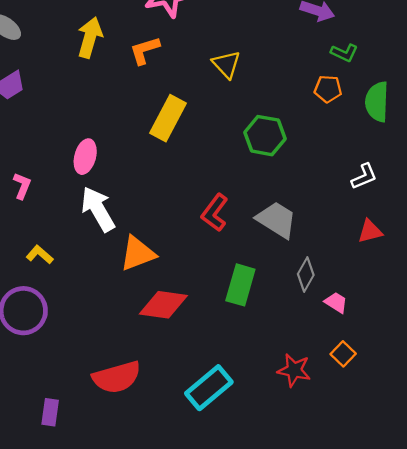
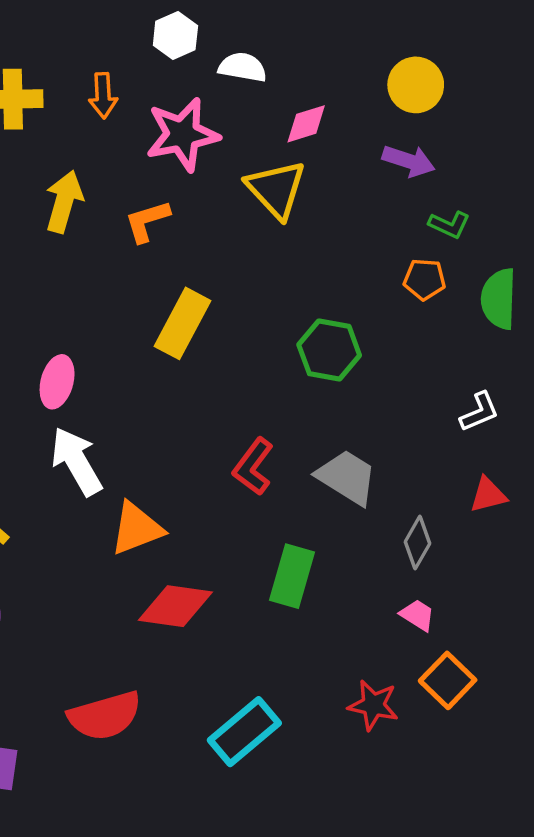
yellow triangle: (226, 64) -> (276, 189), moved, size x1.4
gray diamond: (306, 274) -> (417, 543), moved
pink trapezoid: (336, 302) -> (417, 615), moved
orange square: (343, 354) -> (448, 680), size x1.4

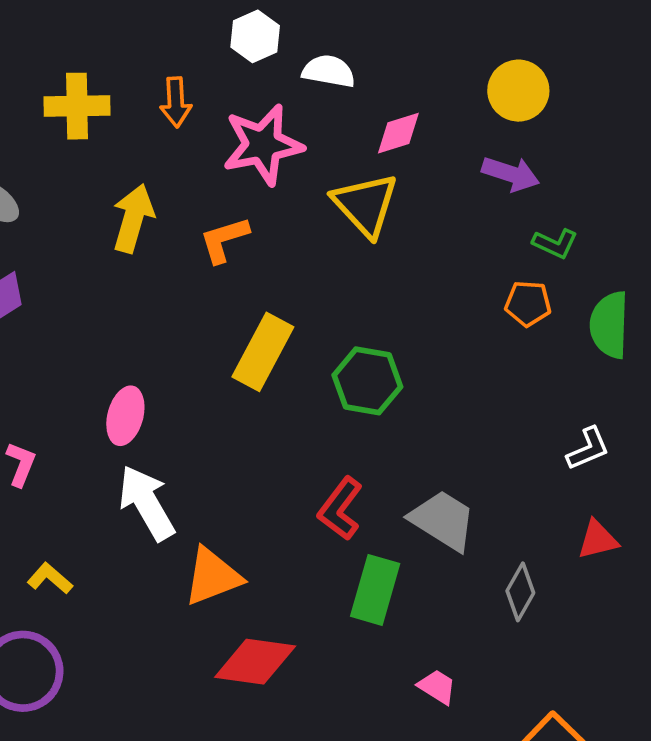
green hexagon: (329, 350) -> (367, 381), moved
green rectangle: (292, 576) -> (375, 590), moved
pink trapezoid: (417, 615) -> (437, 687), moved

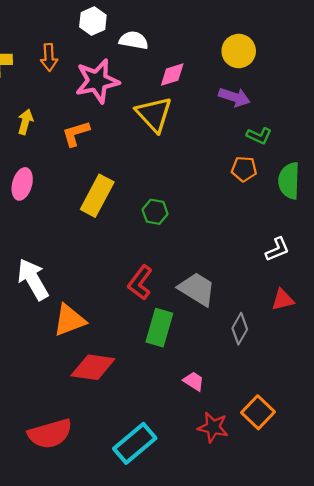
yellow arrow: (133, 218) -> (25, 122), size x0.7
green hexagon: (367, 381) -> (155, 212), size x0.7
pink ellipse: (125, 416) -> (22, 184), moved

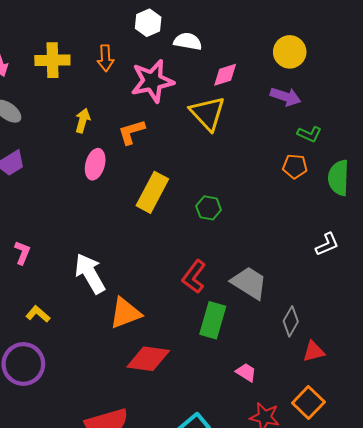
pink ellipse: (22, 184) -> (95, 164), moved
red triangle: (283, 300) -> (314, 352), moved

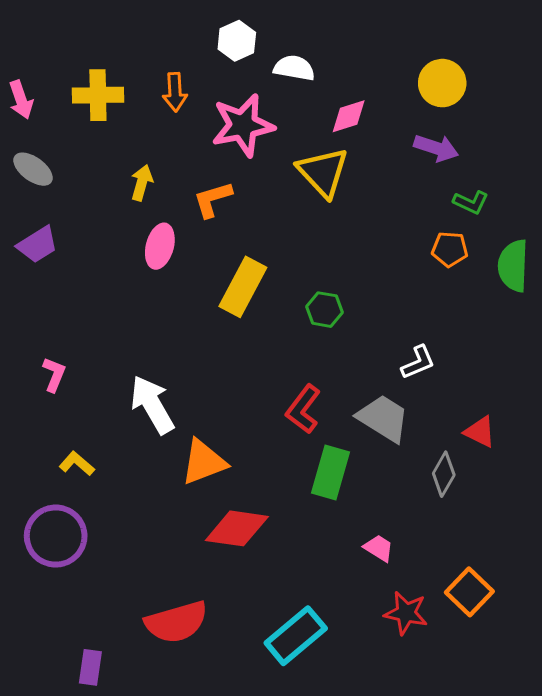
white L-shape: (327, 244) -> (418, 362), moved
red triangle: (314, 352) -> (480, 432), moved, turned 40

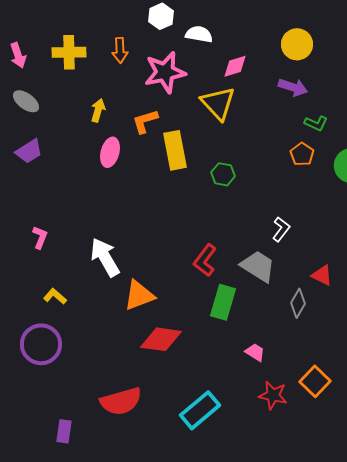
orange pentagon: (450, 249) -> (302, 154), turned 30
yellow rectangle: (243, 287) -> (175, 150), moved, turned -39
green hexagon: (324, 310) -> (223, 174), moved
white L-shape: (418, 362) -> (281, 229), turned -30

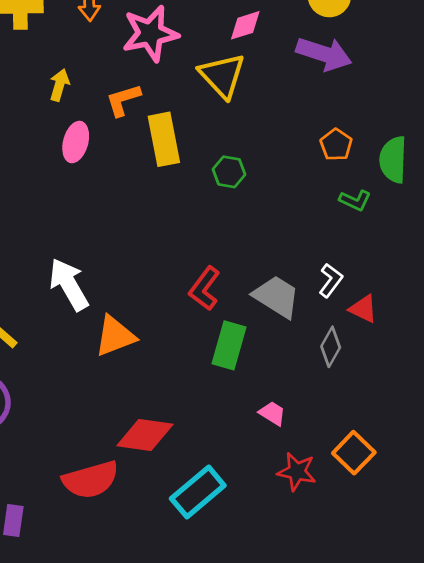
purple arrow: (293, 87) -> (324, 54), size x1.4
green L-shape: (316, 123) -> (355, 200), moved
white L-shape: (281, 229) -> (331, 280), moved
red diamond: (161, 339) -> (145, 435), moved

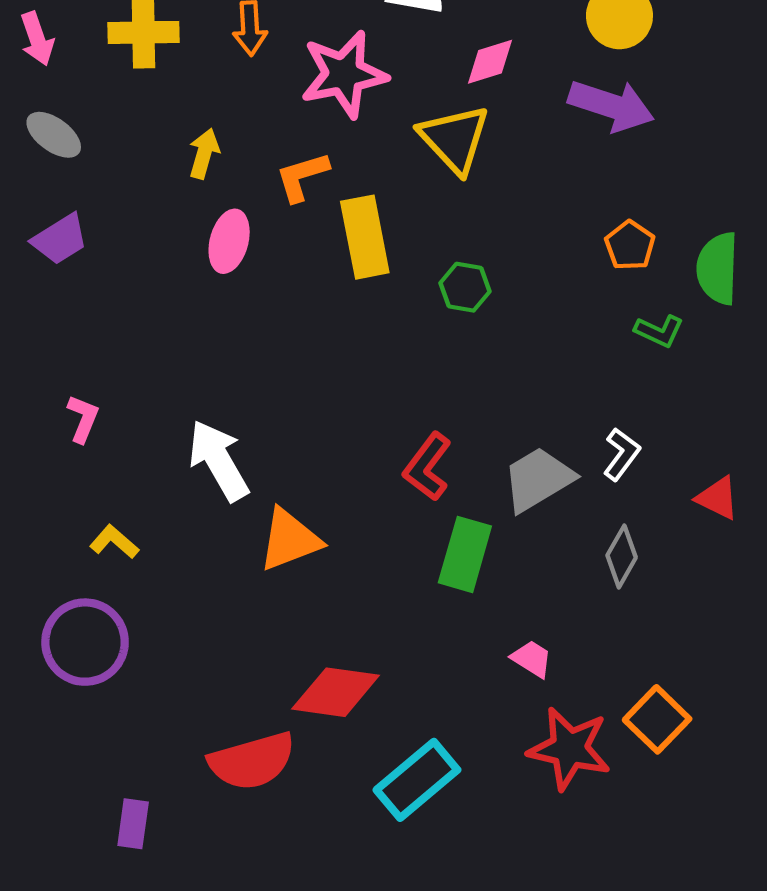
gray trapezoid: (276, 297) -> (538, 479), turned -63
red triangle: (363, 309) -> (718, 498), moved
red star: (297, 472) -> (569, 749), size x1.4

